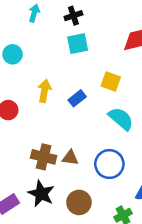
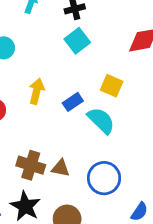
cyan square: (78, 44) -> (77, 41), turned -30
cyan semicircle: (121, 119) -> (101, 120), moved

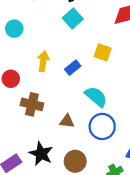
cyan semicircle: (101, 120) -> (96, 97), moved
brown cross: (31, 165) -> (32, 104), moved

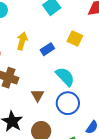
brown triangle: (67, 121) -> (38, 95), turned 48

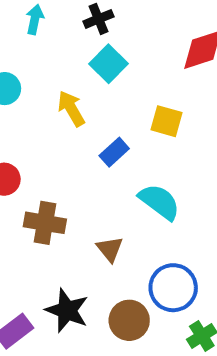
yellow arrow: (22, 41) -> (71, 109), moved, turned -36
blue circle: (68, 103) -> (173, 288), moved

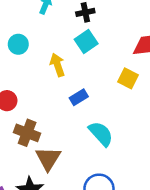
yellow square: (166, 121) -> (128, 78), moved
brown triangle: (110, 249) -> (48, 159), moved, size x1.5

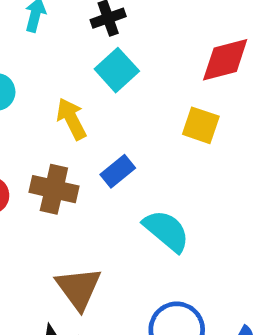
brown cross: (27, 133) -> (54, 189), moved

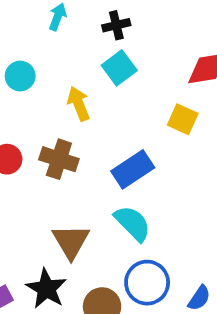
blue rectangle: (118, 171) -> (133, 169), moved, size x1.5
cyan semicircle: (166, 231) -> (133, 223), moved

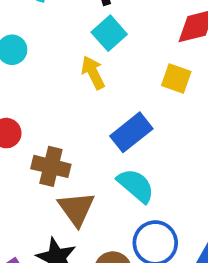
yellow arrow: (79, 104) -> (93, 73), moved
brown cross: (59, 159) -> (51, 166), moved

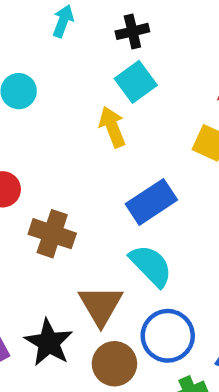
brown triangle: (76, 209) -> (101, 305), moved

